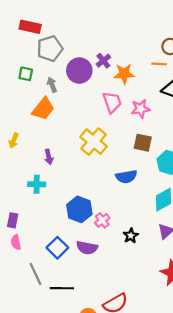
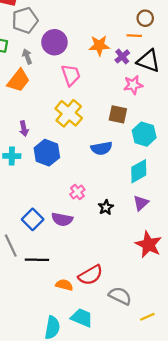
purple cross: (103, 61) -> (122, 56), moved
pink trapezoid: (112, 102) -> (71, 75), moved
pink star: (141, 109) -> (133, 85), moved
blue hexagon: (79, 209) -> (47, 153), moved

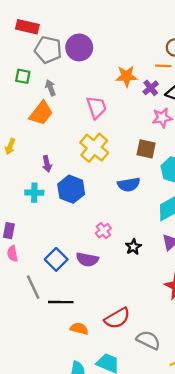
gray pentagon: (25, 20) -> (48, 50), turned 30
purple circle: (54, 42) -> (79, 47), moved
orange semicircle: (64, 285) -> (79, 329), moved

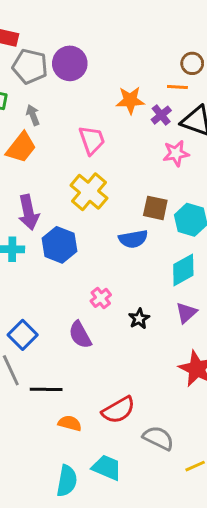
brown square: (146, 149) -> (155, 208), moved
purple arrow: (47, 164) -> (28, 212), size x1.6
blue square: (56, 259) -> (23, 335), moved
purple semicircle: (87, 259) -> (80, 335), turned 50

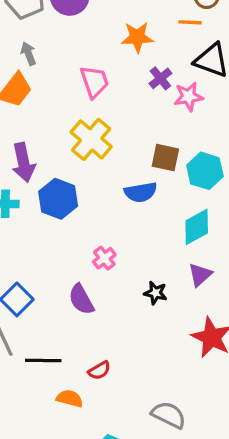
purple cross: (161, 115) -> (160, 78), moved
black star: (139, 319) -> (155, 293), moved, turned -30
red semicircle: (118, 410) -> (99, 370), moved, size x0.6

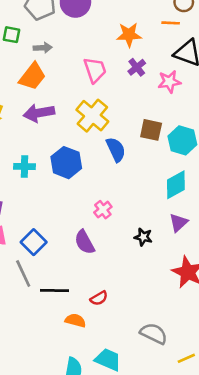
gray arrow: (28, 54) -> (43, 48), turned 108
purple cross: (160, 78) -> (137, 67), moved
purple arrow: (23, 163) -> (39, 113), moved, turned 92
blue semicircle: (141, 192) -> (116, 150), moved, turned -105

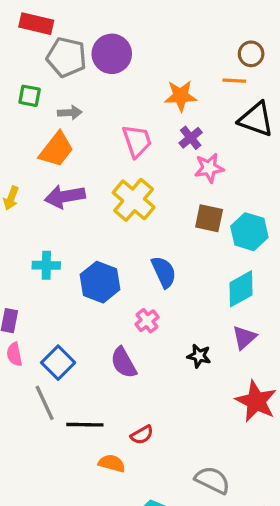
pink star: (169, 82) -> (209, 168), moved
blue semicircle: (116, 150) -> (164, 272), moved
blue hexagon: (66, 163) -> (100, 282), moved

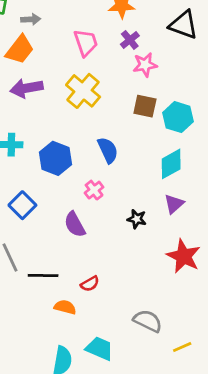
blue square: (58, 363) -> (22, 205), moved

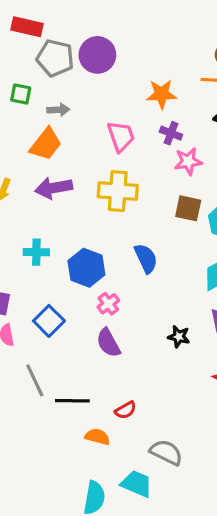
purple cross: (130, 40) -> (171, 133), turned -30
yellow cross: (83, 91) -> (118, 191), turned -36
pink cross: (94, 190) -> (108, 304), moved
gray semicircle: (148, 321) -> (166, 452), moved

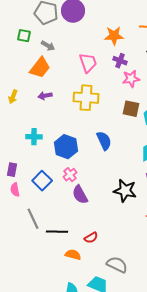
gray arrow: (58, 110) -> (48, 46), turned 32
purple arrow: (54, 188) -> (45, 96), size x0.6
pink cross: (108, 304) -> (70, 175), moved
black star: (179, 337) -> (125, 191), size x1.6

